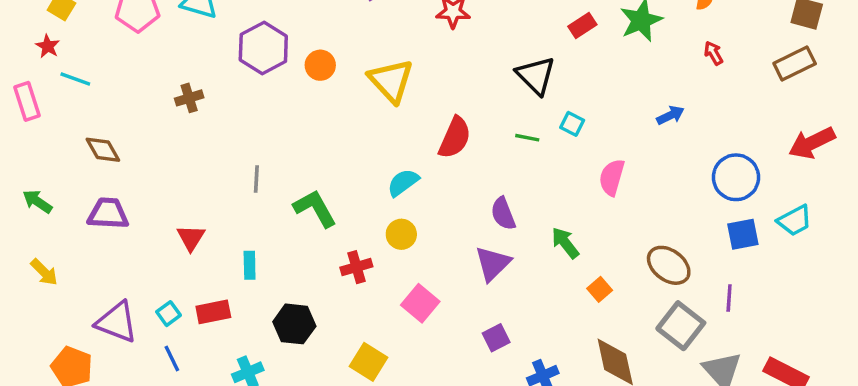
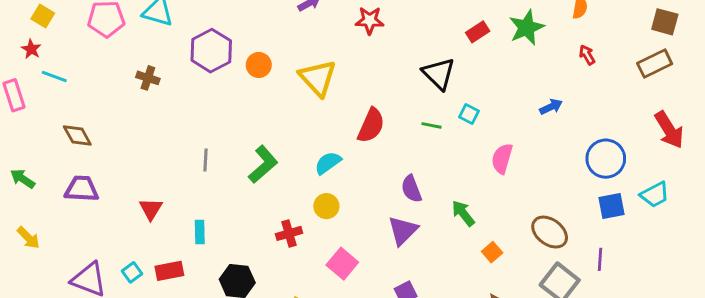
brown cross: (189, 98) -> (148, 78), moved, turned 35
red arrow: (812, 143) -> (669, 130), turned -96
green L-shape: (315, 208) -> (263, 164), moved, turned 78

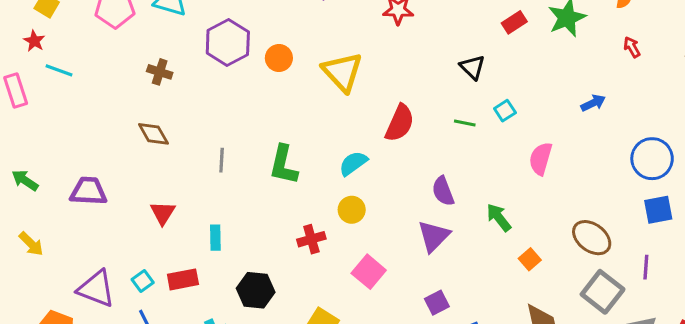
black triangle: (439, 74) -> (472, 67), size x0.7
cyan square: (469, 114) -> (505, 111), turned 30
brown diamond: (77, 136) -> (153, 134), moved
green L-shape: (263, 164) -> (284, 165), turned 144

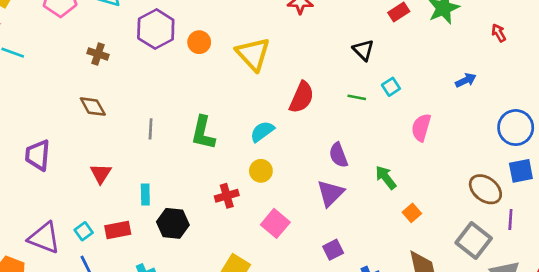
purple trapezoid: (88, 191) -> (38, 155), turned -88
brown ellipse: (592, 238) -> (485, 189), moved
black hexagon: (256, 290) -> (173, 223), moved

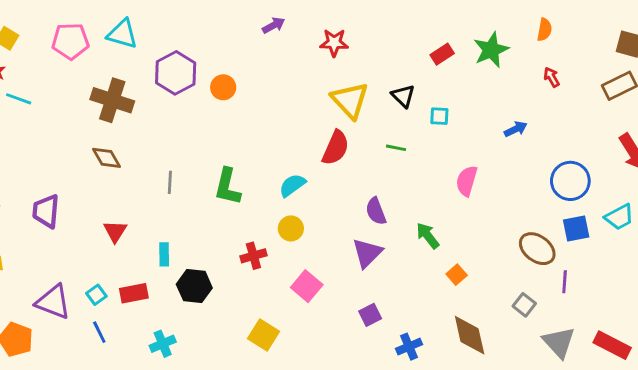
brown cross: (98, 54) -> (112, 100), size x1.8
yellow triangle: (253, 54) -> (350, 100), moved
cyan square: (391, 87) -> (439, 116), moved, turned 36
gray square: (474, 240) -> (524, 305), size x0.6

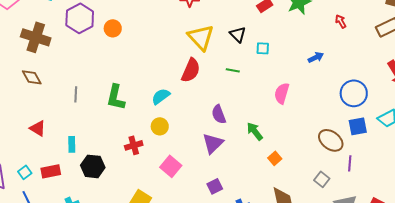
red triangle: (115, 231) -> (38, 128), turned -30

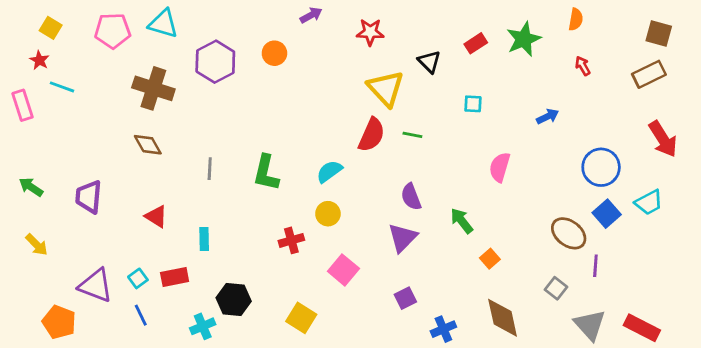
orange circle: (113, 28) -> (274, 53), moved
black triangle: (238, 34) -> (429, 62), moved
green line: (233, 70) -> (412, 135), moved
blue square: (358, 126) -> (607, 214), turned -30
black hexagon: (93, 166) -> (234, 300), moved

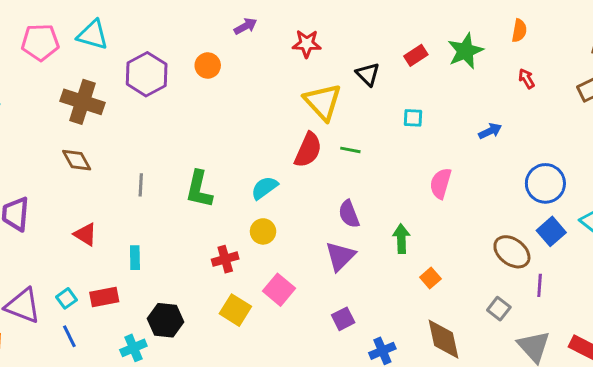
green arrow: (462, 221) -> (401, 239), turned 36
yellow square: (301, 318) -> (235, 310), moved

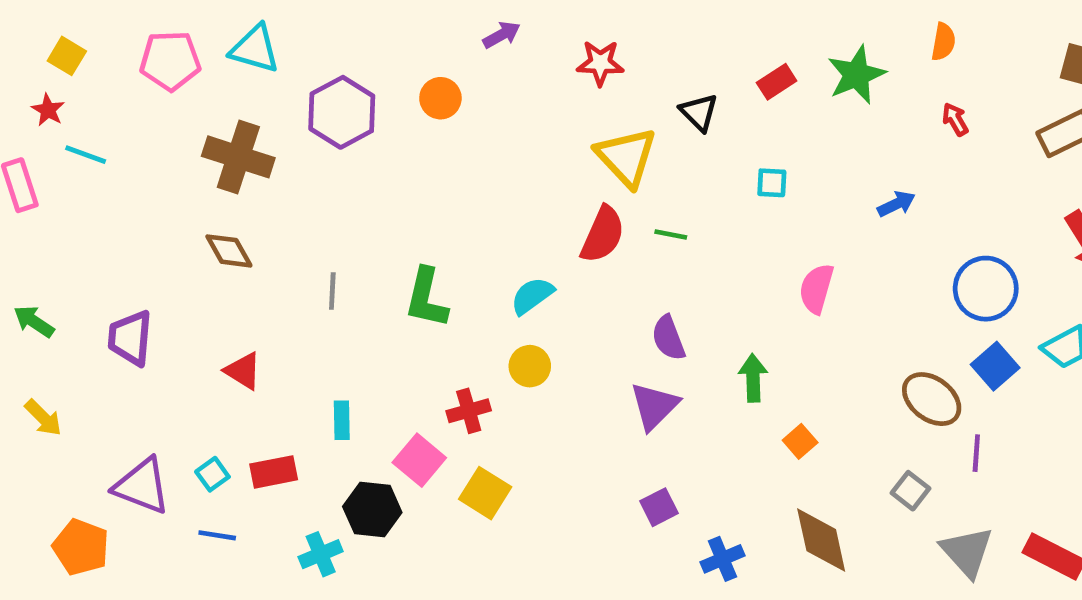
cyan rectangle: (135, 258) -> (342, 420), moved
pink square: (279, 290) -> (419, 460), moved
blue line: (69, 336) -> (217, 535), turned -55

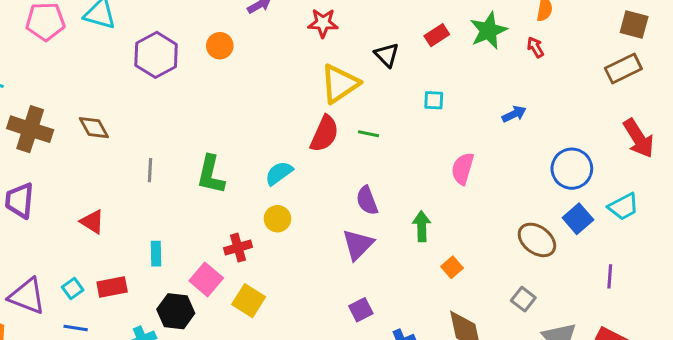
red arrow: (955, 119) -> (535, 47), moved
brown cross: (238, 157) -> (30, 129), moved
yellow triangle: (626, 157) -> (340, 84), turned 39
brown diamond: (229, 251) -> (94, 128), moved
purple line: (976, 453) -> (610, 276), moved

